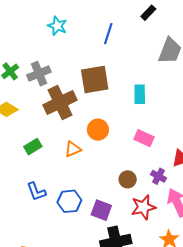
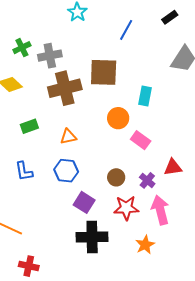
orange circle: (98, 130) -> (118, 118), moved
blue hexagon: (69, 201) -> (66, 171), moved

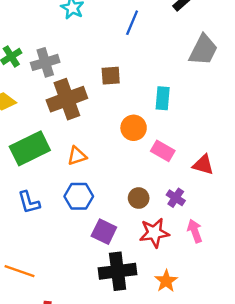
brown square: (104, 72) -> (111, 76), size x0.6
green rectangle: (29, 126) -> (30, 148), size x1.8
red triangle: (173, 167) -> (203, 165), moved, turned 30
pink arrow: (160, 210) -> (195, 231), size x0.7
orange star: (145, 245) -> (166, 281), moved

